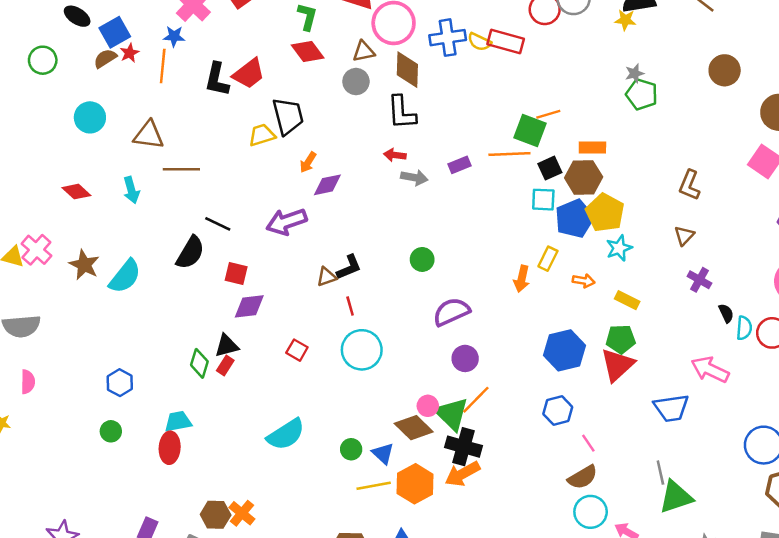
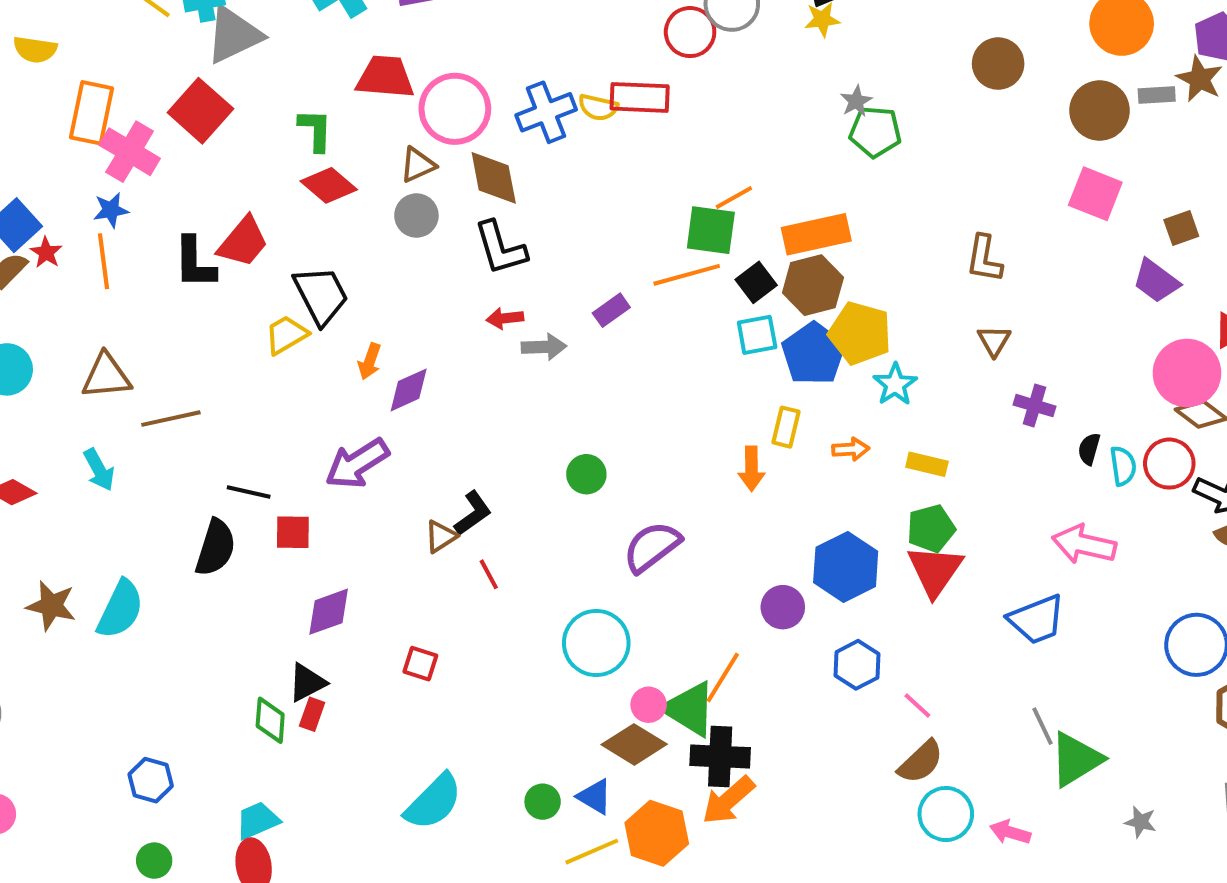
orange rectangle: (592, 147) -> (816, 234), size x1.5
red square: (236, 274) -> (293, 532), moved
black semicircle: (726, 313) -> (1089, 449), turned -126
cyan circle: (362, 350) -> (596, 643), moved
purple circle: (465, 358) -> (783, 607), moved

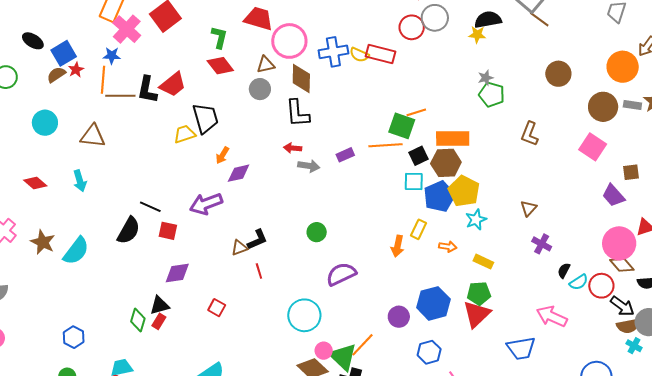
brown L-shape: (984, 259) -> (530, 134), moved
brown line: (171, 419) -> (120, 96), moved
cyan semicircle: (1123, 466) -> (579, 282), turned 54

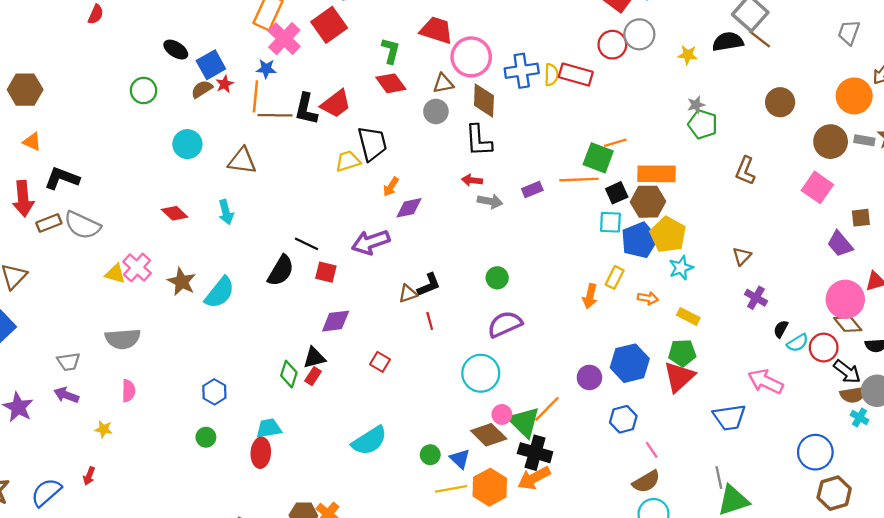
black semicircle: (488, 20) -> (728, 42), moved
yellow semicircle: (359, 55) -> (551, 75), turned -114
purple semicircle: (341, 274) -> (505, 324), moved

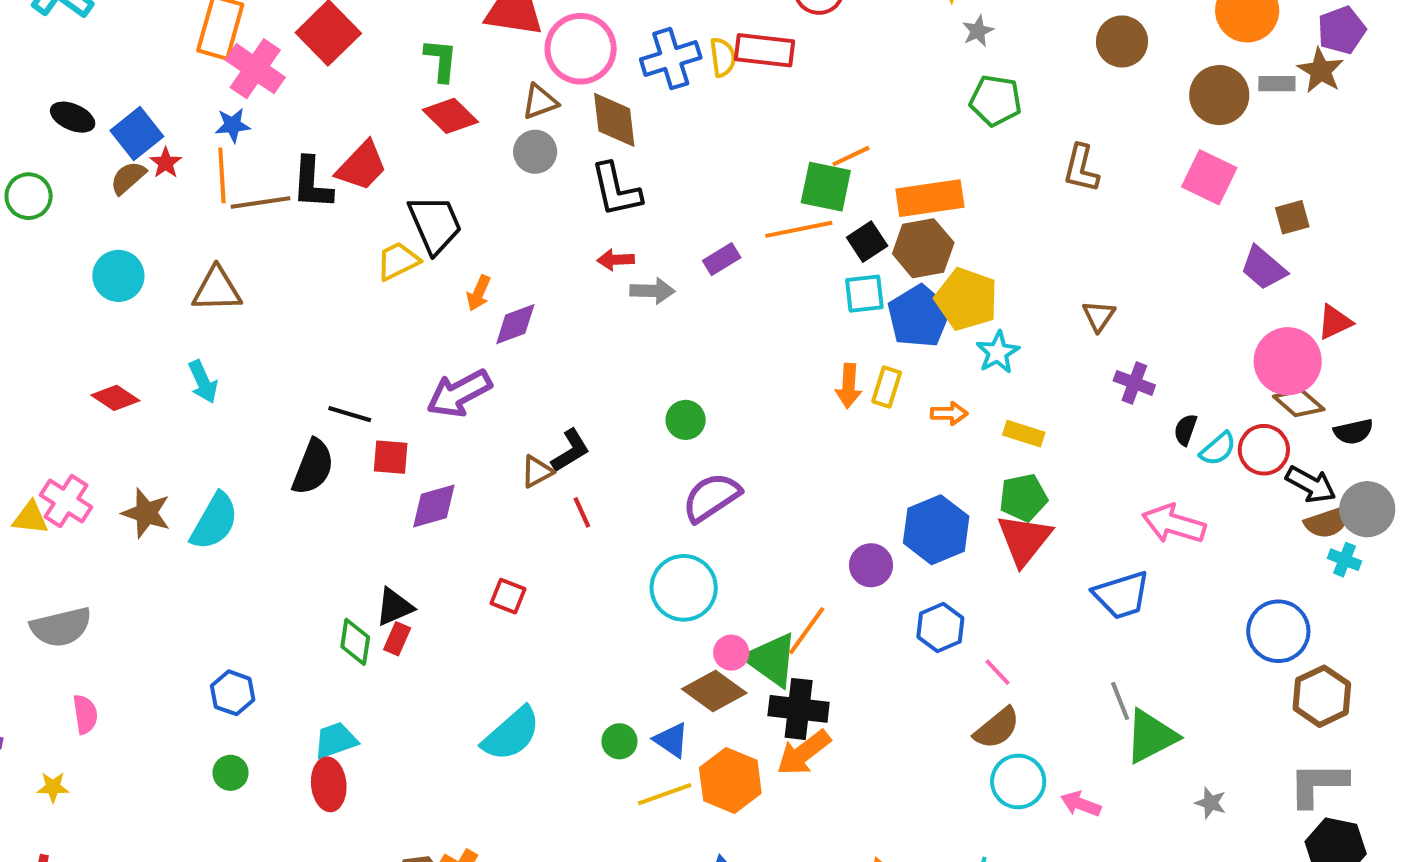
gray star: (696, 105) -> (978, 31), moved
orange arrow: (590, 296) -> (849, 386), moved
purple diamond: (336, 321) -> (434, 506), moved

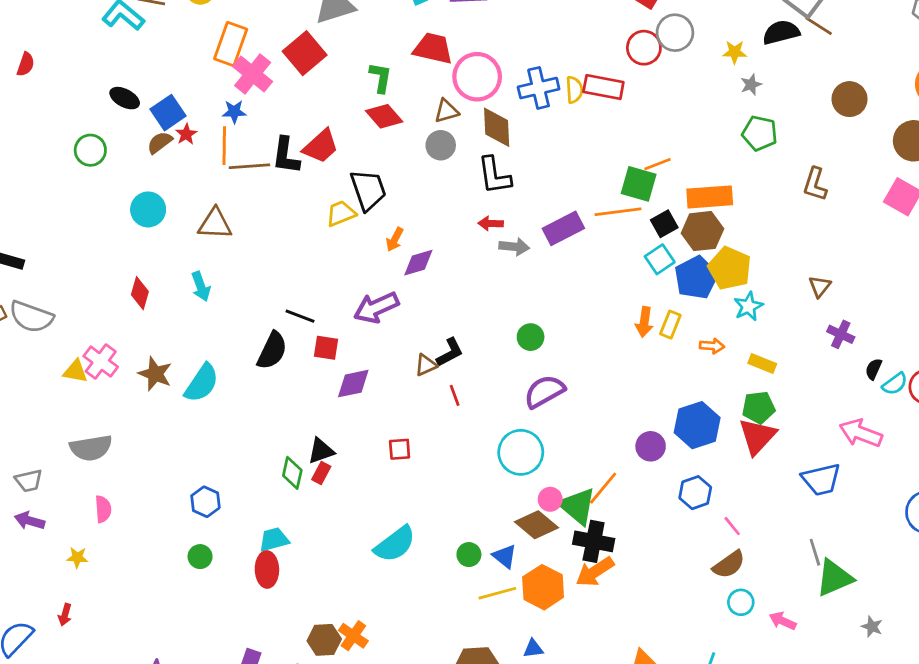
purple rectangle: (722, 259) -> (563, 228), size x1.6
cyan square: (864, 294) -> (660, 259), turned -32
red diamond: (115, 398) -> (140, 293), turned 68
red square: (508, 596) -> (400, 449), turned -30
cyan circle: (1018, 782) -> (741, 602), size x0.7

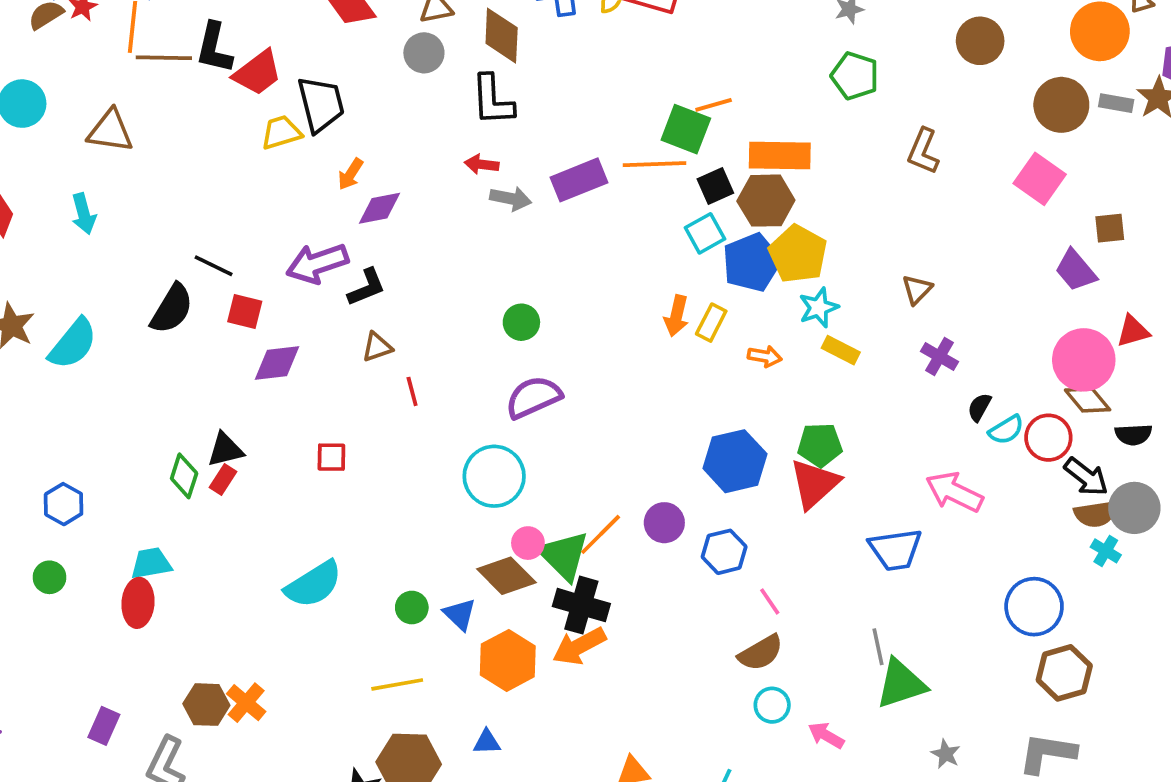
red trapezoid: (321, 146) -> (258, 73), moved
black L-shape: (450, 352) -> (367, 287), moved
yellow rectangle: (762, 364) -> (841, 350), moved
purple circle: (651, 446) -> (664, 523), moved
yellow line: (497, 593) -> (397, 684), moved

